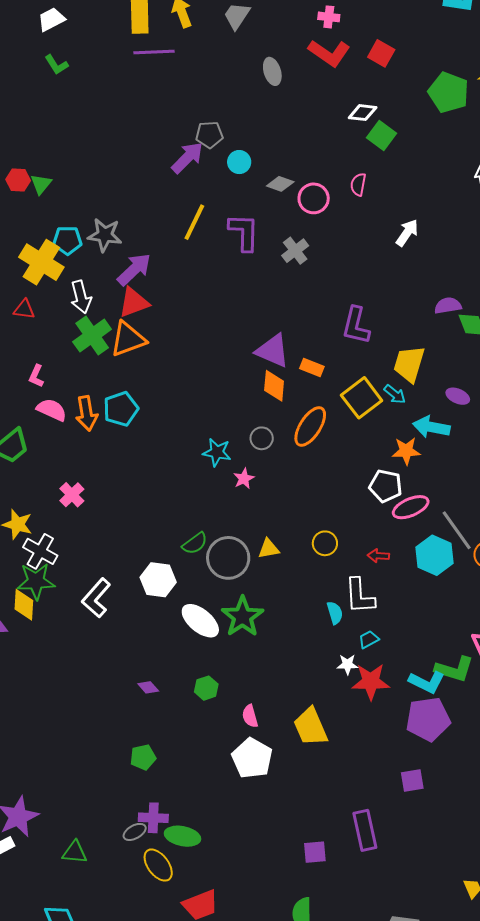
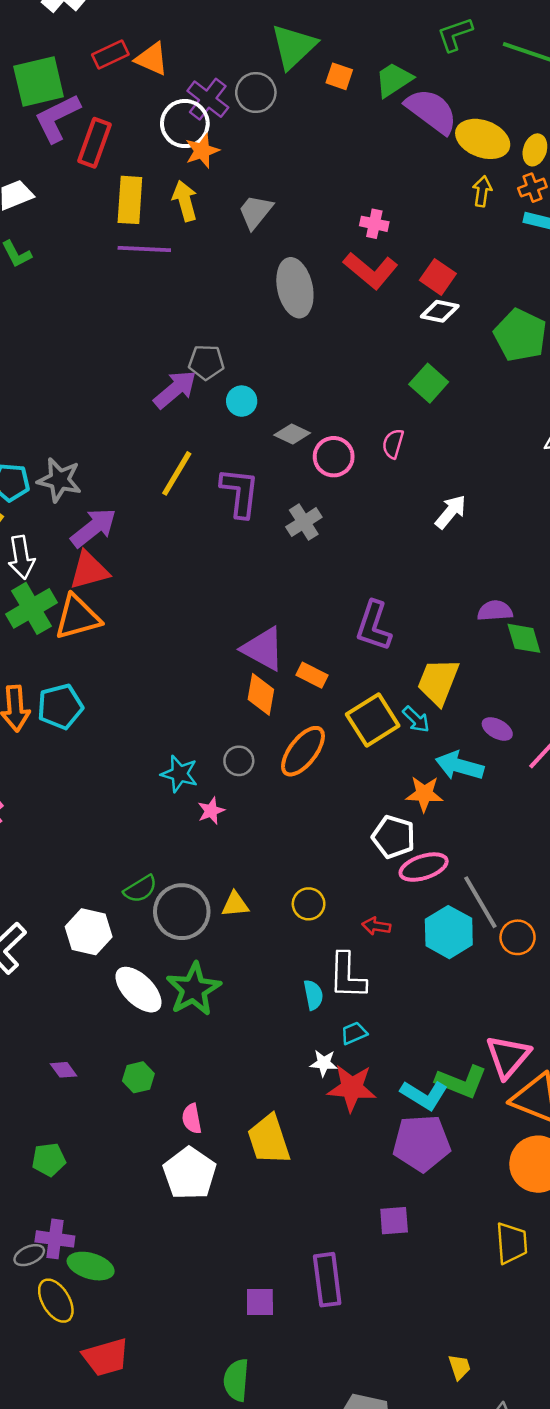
gray ellipse: (272, 71) -> (295, 288), size x1.6
white diamond: (363, 113) -> (440, 311), moved

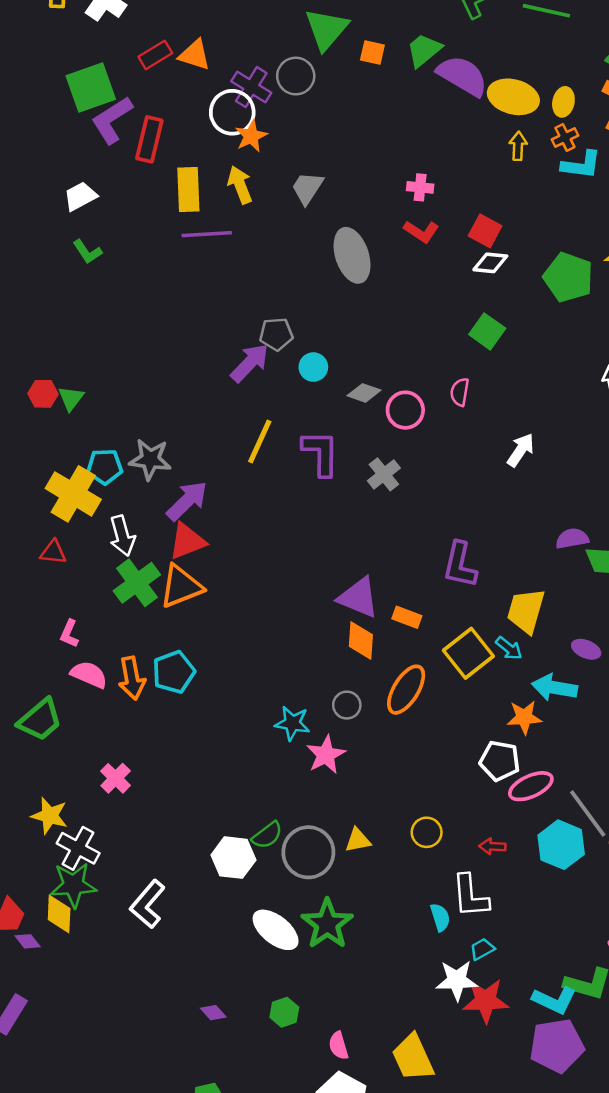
red L-shape: (371, 270) -> (421, 232), size x0.7
pink star: (211, 811) -> (326, 755), size x1.5
white hexagon: (89, 932) -> (233, 858), moved
white star: (324, 1063) -> (457, 980), size x1.6

